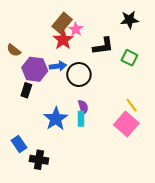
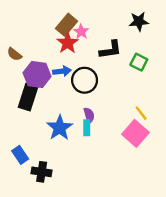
black rectangle: (26, 90) -> (28, 97), size x1.6

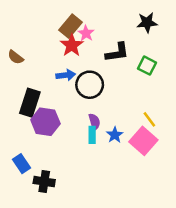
purple hexagon: (37, 75) -> (45, 122), moved
blue star: (60, 128) -> (115, 135), moved, size x0.6

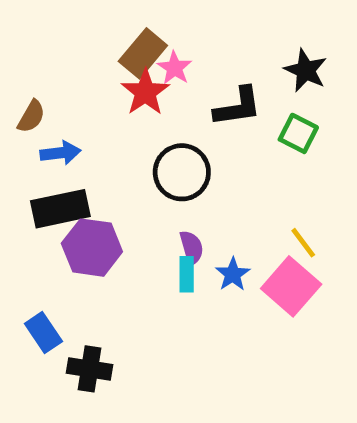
black star: (147, 23) -> (306, 70), moved, turned 30
brown semicircle: (16, 57) -> (31, 116), turned -98
blue arrow: (66, 75) -> (60, 153), moved
black rectangle: (30, 103) -> (60, 209), turned 60

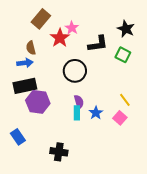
brown rectangle: (143, 53) -> (41, 19), moved
brown semicircle: (31, 116) -> (31, 48), moved, turned 136
pink square: (291, 286) -> (120, 118), size x0.6
black cross: (90, 369) -> (59, 152), moved

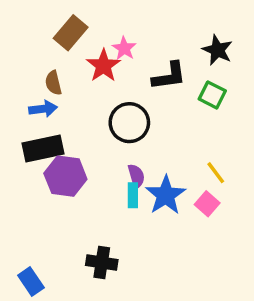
blue star: (96, 113) -> (166, 195), size x1.6
blue rectangle: (18, 137) -> (31, 281), moved

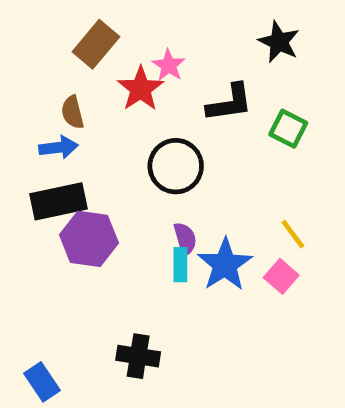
black star: (217, 50) -> (279, 42), moved

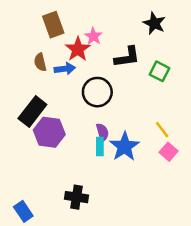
brown rectangle: (96, 44) -> (53, 25), turned -60
blue arrow: (58, 147) -> (65, 69), moved
black rectangle: (58, 201) -> (32, 112), turned -40
pink square: (281, 276) -> (169, 152), moved

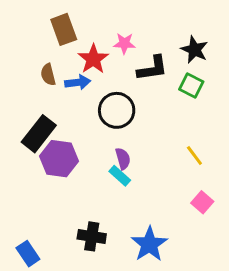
black star: (154, 23) -> (194, 50), moved
pink star: (93, 36) -> (124, 43), moved, turned -30
cyan rectangle: (100, 147) -> (120, 176), turned -48
blue star: (124, 147) -> (149, 244), moved
pink square: (169, 152) -> (202, 202), moved

